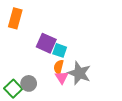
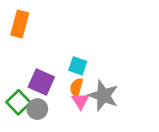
purple square: (46, 43) -> (41, 82), moved
green square: (13, 89) -> (18, 102), moved

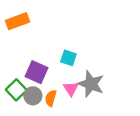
orange rectangle: (20, 24) -> (17, 21), turned 55
orange semicircle: (76, 87) -> (51, 98), moved

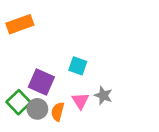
gray star: (91, 84) -> (103, 95), size x0.6

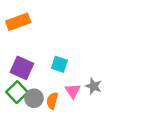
cyan square: (78, 66) -> (59, 64), moved
purple square: (41, 82) -> (22, 68), moved

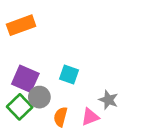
pink triangle: (73, 91) -> (90, 117), moved, turned 42
gray circle: (34, 98) -> (39, 97), moved

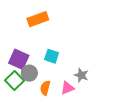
orange rectangle: (21, 25) -> (38, 19), moved

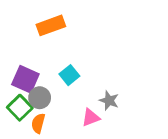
cyan square: (52, 56) -> (69, 75), turned 32
orange semicircle: (45, 88) -> (38, 123), moved

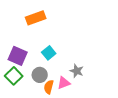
gray circle: (40, 98) -> (40, 75), moved
orange semicircle: (38, 123) -> (49, 87), moved

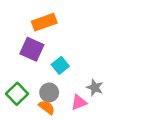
purple square: (18, 56) -> (32, 49), moved
orange semicircle: (49, 87) -> (47, 107), moved, turned 112

